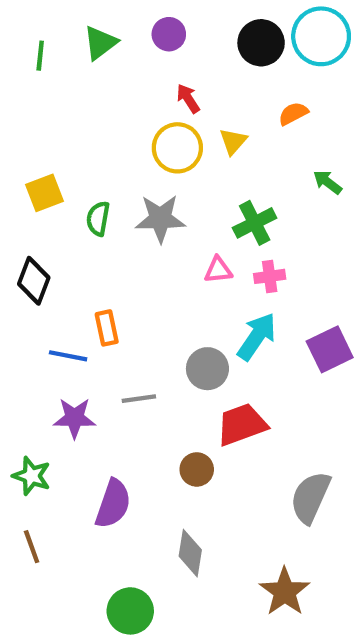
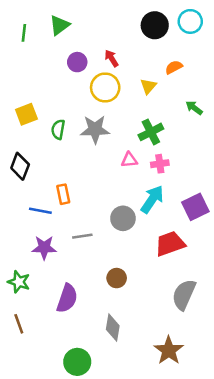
purple circle: (169, 34) -> (77, 62), moved
cyan circle: (321, 36) -> (190, 21), size x0.7
yellow triangle: (233, 141) -> (148, 86), moved
red trapezoid: (242, 424) -> (170, 244), moved

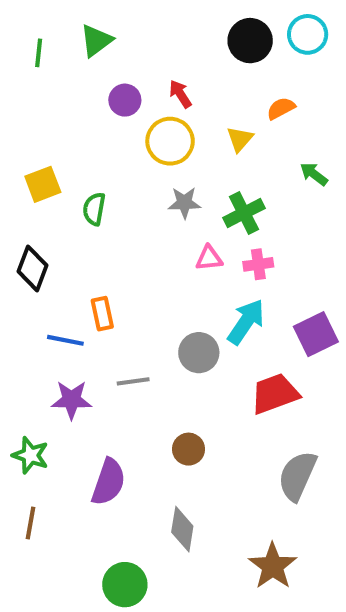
gray star: (95, 129) -> (184, 203), moved, size x0.7
brown line: (19, 324) -> (30, 523), turned 30

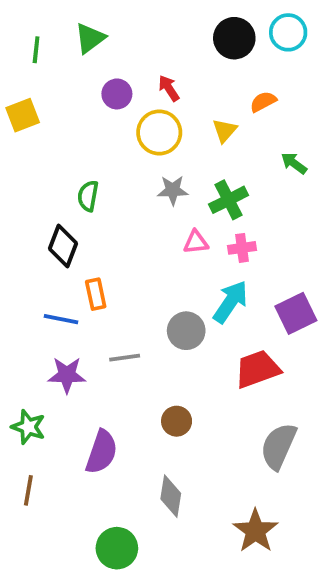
yellow square: (43, 184) -> (23, 115), moved
black diamond: (32, 268) -> (63, 246), moved

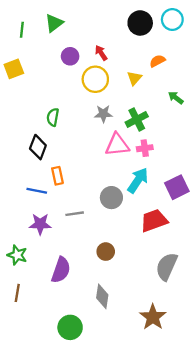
pink triangle: (196, 242) -> (117, 145), size x1.6

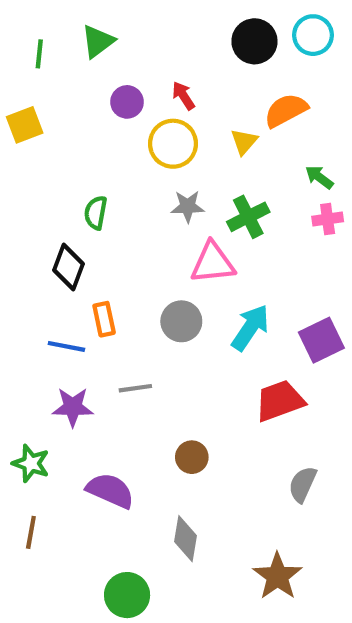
orange semicircle: (157, 61) -> (286, 110), size x1.5
pink cross: (145, 148) -> (328, 219), moved
gray circle: (111, 198) -> (181, 321), moved
gray semicircle: (167, 266) -> (303, 484), size x0.7
purple semicircle: (61, 270) -> (110, 491), turned -85

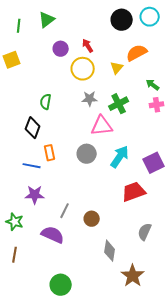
gray line: (135, 388) -> (65, 211), moved, turned -56
gray diamond: (186, 539) -> (110, 251), moved

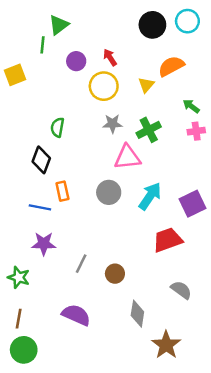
green line: (19, 26) -> (42, 45), moved
gray semicircle: (145, 232) -> (181, 290), turned 102
purple semicircle: (53, 235) -> (76, 315), moved
green circle: (61, 285) -> (24, 350), moved

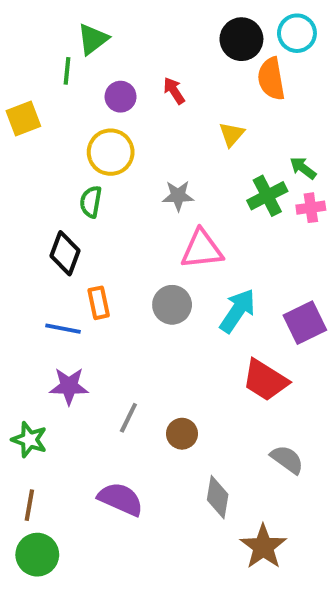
orange semicircle: (171, 66) -> (271, 79), moved, turned -72
yellow circle: (104, 86) -> (111, 152), moved
green cross: (149, 130) -> (267, 196), moved
red trapezoid: (167, 240) -> (265, 380), turned -128

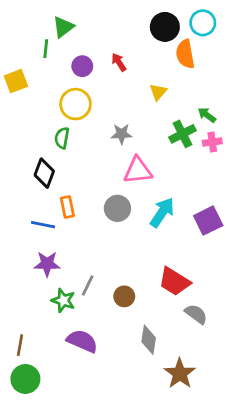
red trapezoid: (265, 380) -> (174, 281), moved
green star: (29, 440) -> (63, 300), moved

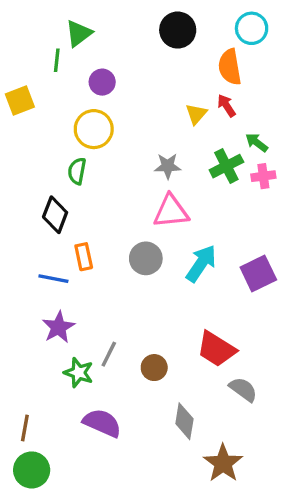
black circle: (165, 27) -> (178, 30), moved
red arrow: (119, 62) -> (226, 106), moved
gray star: (122, 134) -> (168, 166), moved
purple star: (47, 264) -> (58, 327), turned -30

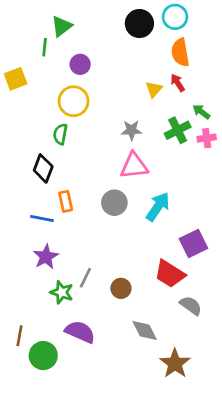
cyan circle: (252, 28) -> (175, 17), moved
purple square: (258, 274) -> (193, 244), moved
gray diamond: (184, 421) -> (145, 331), turned -36
green circle: (32, 470) -> (43, 356), moved

